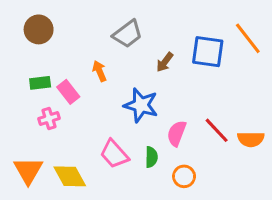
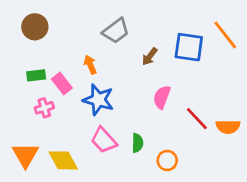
blue star: (141, 105) -> (98, 100), moved
pink semicircle: (177, 133) -> (162, 97), moved

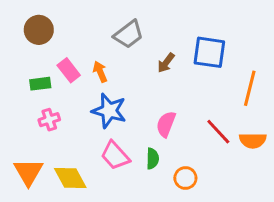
orange line: (225, 35) -> (250, 88), moved, turned 52
pink rectangle: (62, 84) -> (69, 70), moved
pink semicircle: (162, 97) -> (166, 124), moved

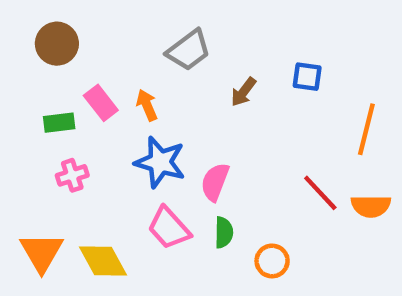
blue square: (209, 52) -> (307, 77), size x0.6
pink semicircle: (166, 124) -> (215, 182), moved

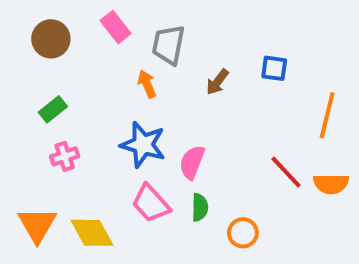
gray trapezoid: (189, 50) -> (168, 45), turned 138
pink rectangle: (101, 103) -> (116, 27), moved
orange arrow: (147, 105) -> (147, 84), moved
green rectangle: (59, 123) -> (53, 109), turned -32

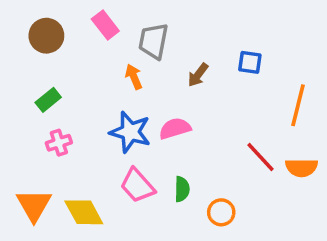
pink semicircle: (192, 162) -> (175, 128), moved, turned 52

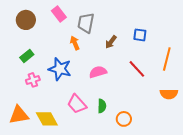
blue star: (130, 132) -> (60, 69), moved
red line: (260, 157) -> (137, 69), moved
orange triangle: (34, 205) -> (19, 115), turned 50

